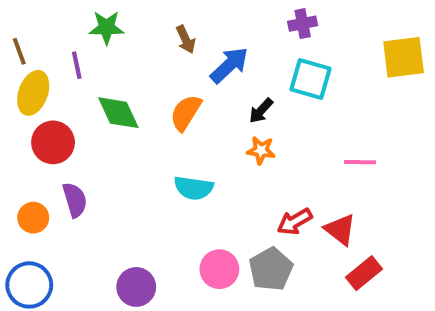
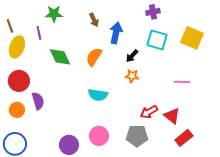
yellow square: (404, 57) -> (192, 38), moved, turned 30
blue arrow: (229, 65) -> (116, 33), turned -35
red circle: (53, 142) -> (19, 81), moved
pink circle: (219, 269) -> (99, 136), moved
gray pentagon: (271, 269) -> (137, 136), turned 30

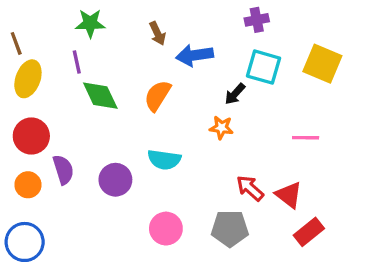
purple line: (39, 33) -> (77, 62), moved
blue arrow: (116, 33) -> (195, 55), turned -110
black arrow: (132, 56) -> (235, 94), moved
red arrow: (149, 112) -> (250, 188), turned 72
purple circle: (69, 145) -> (115, 180), moved

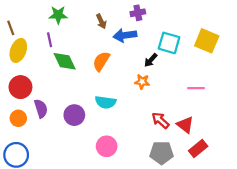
purple cross: (257, 20) -> (138, 13), moved
gray pentagon: (230, 229) -> (162, 153), moved

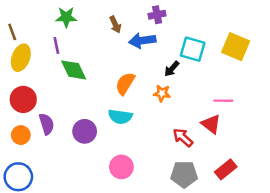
orange semicircle: (101, 61) -> (125, 83), moved
red triangle: (185, 125) -> (211, 124), moved

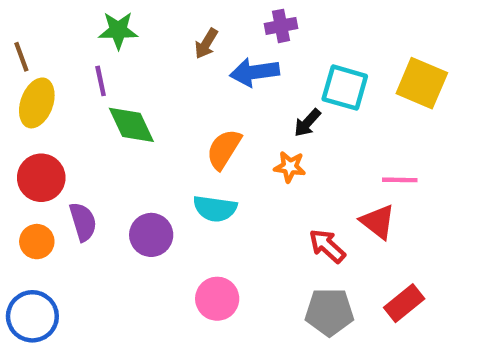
brown arrow: (115, 25) -> (206, 44), turned 56

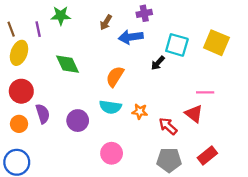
purple line: (101, 81) -> (38, 29), moved
orange star: (290, 167) -> (140, 111), moved

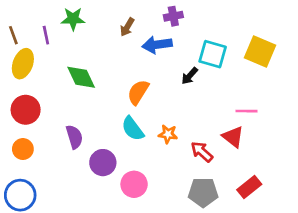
cyan semicircle: (110, 107) -> (133, 129), turned 45
purple semicircle: (43, 114) -> (74, 137), moved
purple circle: (78, 121) -> (103, 163), moved

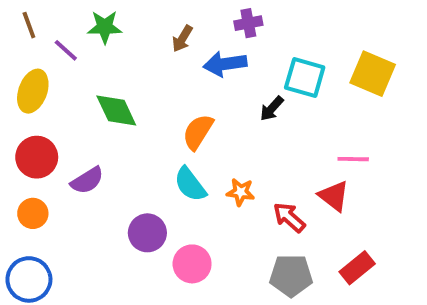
brown line: (13, 35) -> (29, 25), moved
purple line: (46, 35) -> (66, 50), turned -36
purple semicircle: (74, 137) -> (87, 180), moved, turned 75

